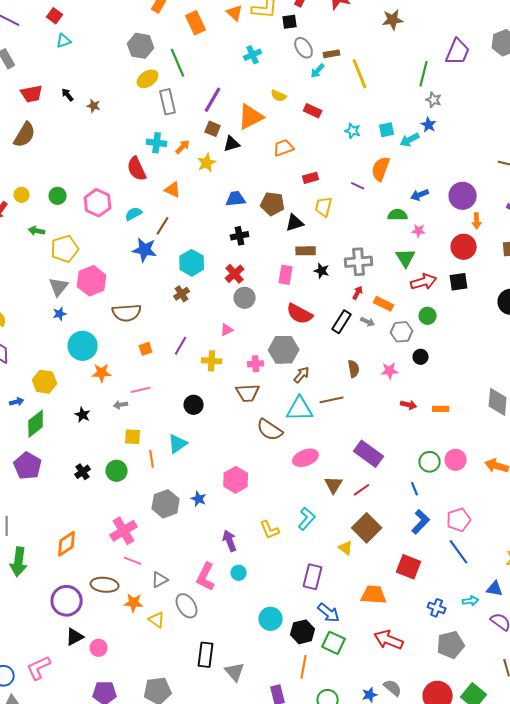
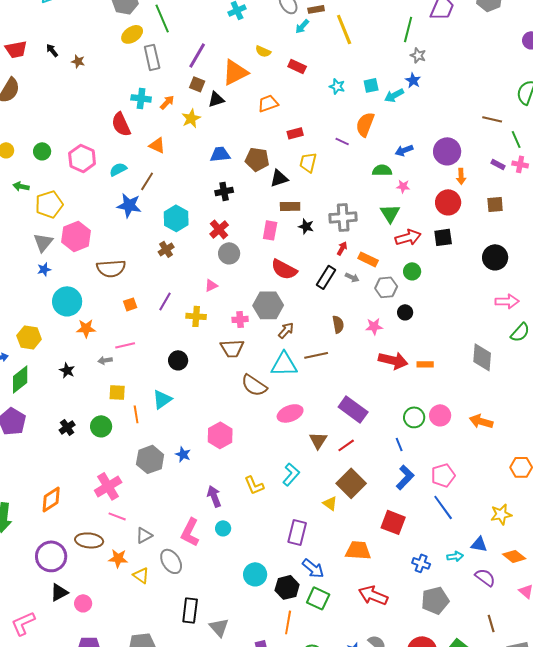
red arrow: (409, 405) -> (393, 360), size x1.8

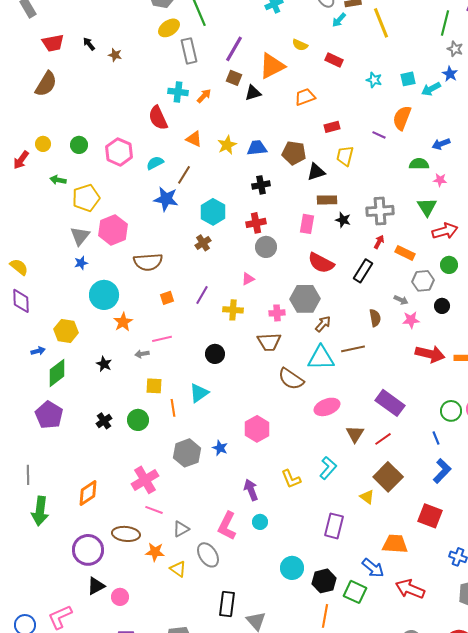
yellow star: (191, 118) -> (227, 145), moved
red cross: (219, 229) -> (256, 223), turned 30
gray arrow: (352, 277) -> (401, 300), moved
orange star: (86, 328) -> (123, 322), turned -30
blue arrow: (313, 568) -> (373, 568), moved

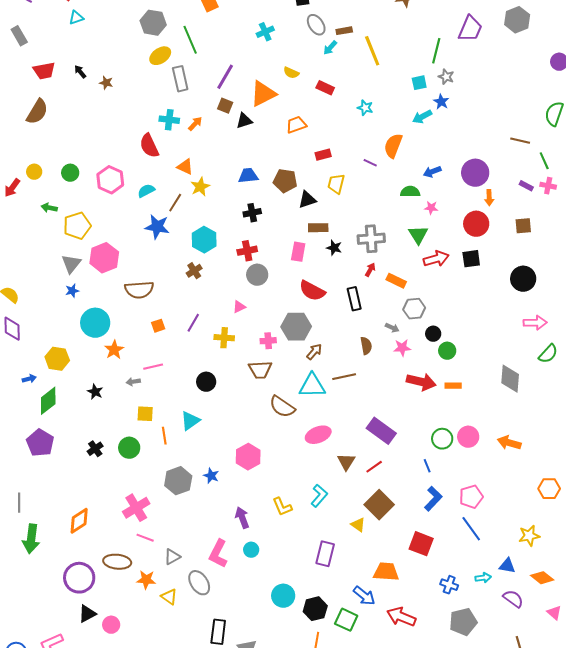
cyan square: (408, 79) -> (419, 83), moved
yellow star: (227, 145) -> (200, 187), moved
green circle: (449, 265) -> (447, 351), moved
black rectangle: (363, 271) -> (354, 299), turned -45

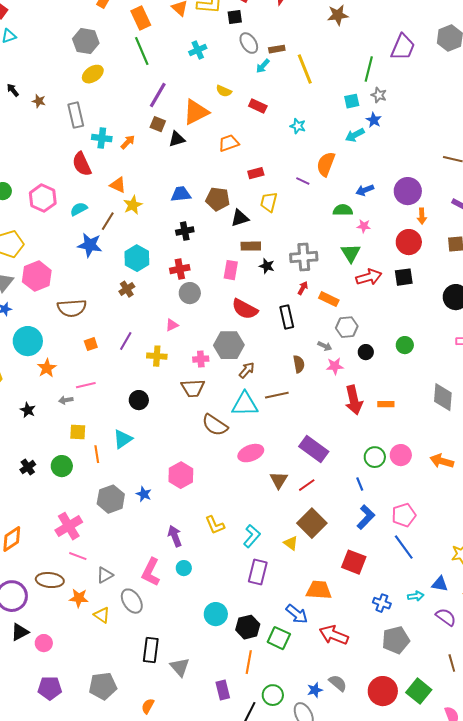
green line: (190, 40) -> (142, 51), moved
gray rectangle: (180, 79) -> (76, 115), moved
green circle: (447, 351) -> (405, 345), moved
red arrow: (421, 382) -> (354, 400), turned 64
cyan L-shape: (319, 496) -> (252, 536), moved

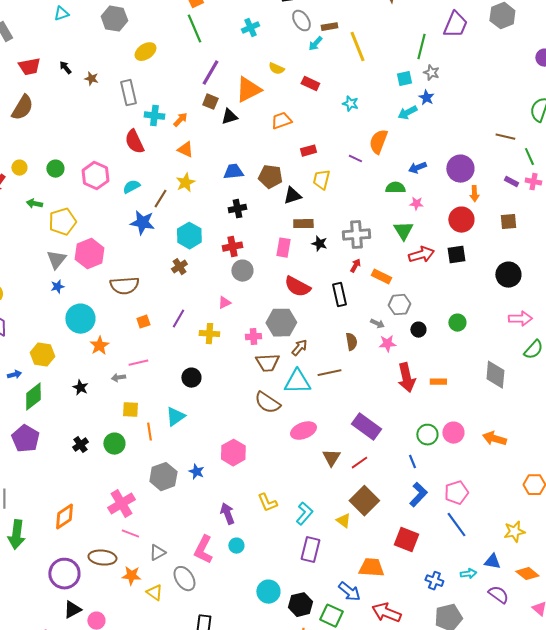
gray hexagon: (86, 41) -> (114, 19), moved
orange triangle: (118, 185) -> (185, 150), moved
brown trapezoid: (193, 388) -> (267, 363), moved

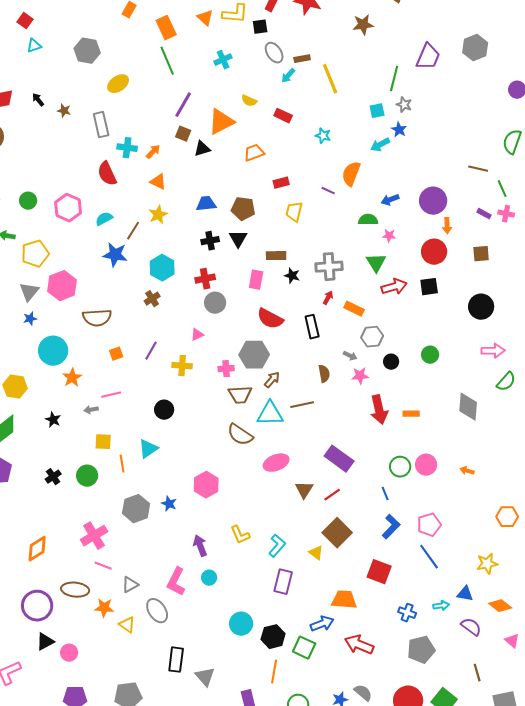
black triangle: (292, 196) -> (238, 239), moved, turned -42
orange arrow: (494, 439) -> (467, 471), size x0.6
blue arrow: (349, 592) -> (322, 624), turned -60

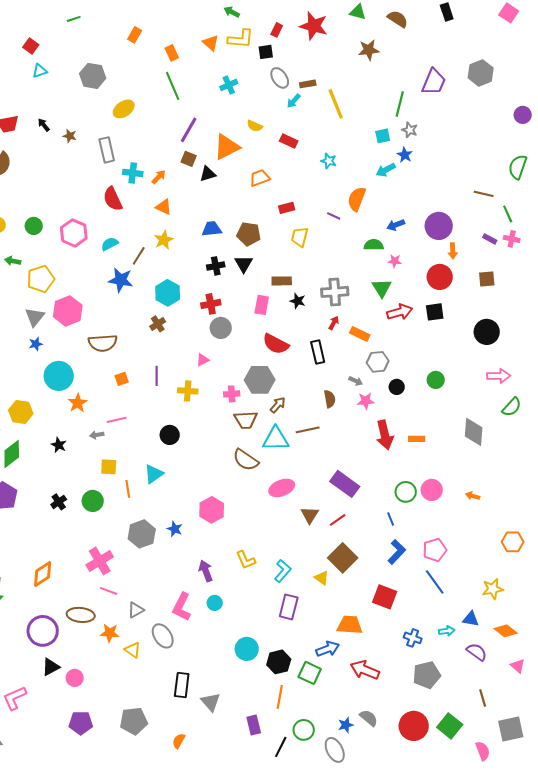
orange rectangle: (166, 28) -> (172, 53), size x0.7
purple line: (151, 351) -> (157, 376), turned -30

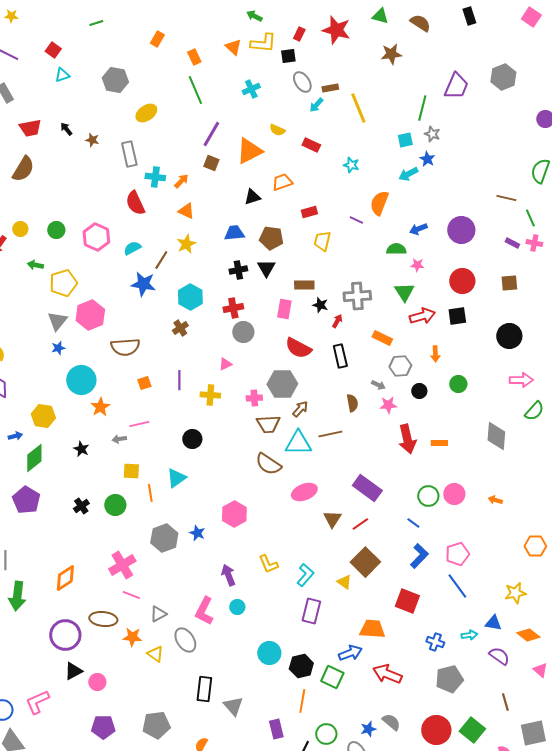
black triangle: (208, 174) -> (252, 197), moved
orange arrow: (453, 251) -> (435, 354), moved
red arrow: (334, 323) -> (337, 321), moved
blue line: (391, 519) -> (413, 523), turned -32

